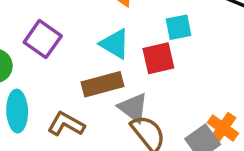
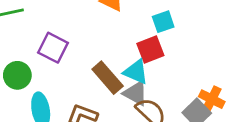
cyan triangle: (115, 44) -> (136, 72), moved
brown rectangle: (102, 84) -> (108, 78), turned 72

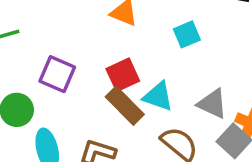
red square: (150, 50) -> (123, 75), moved
gray triangle: (136, 93) -> (212, 104), moved

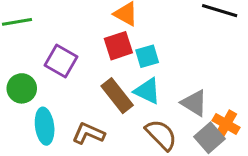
cyan square: (187, 34) -> (147, 56), moved
red square: (123, 75) -> (118, 46), moved

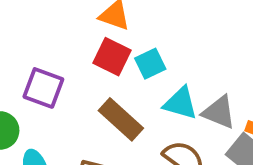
red square: (118, 46) -> (112, 57), turned -36
cyan triangle: (147, 91) -> (180, 103), moved

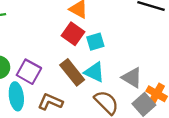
purple square: (43, 88) -> (29, 72), moved
cyan triangle: (180, 103) -> (94, 72), moved

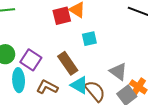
red square: (73, 34) -> (62, 16), moved, turned 36
cyan triangle: (94, 72) -> (79, 85), moved

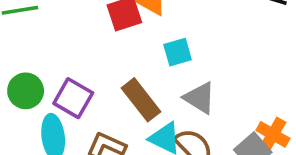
gray triangle: (118, 72) -> (200, 98), moved

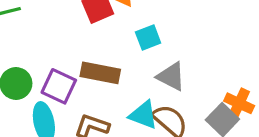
brown rectangle: (141, 100) -> (100, 73), moved, turned -36

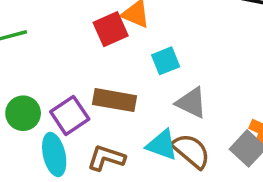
purple square: (59, 86) -> (70, 115), turned 32

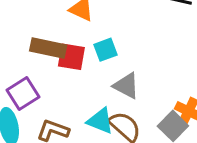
red square: (111, 29) -> (71, 57), moved, turned 32
brown rectangle: (114, 100) -> (48, 48), moved

